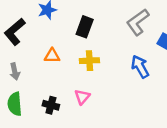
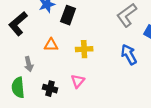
black rectangle: (85, 27) -> (68, 15), moved
gray arrow: (15, 71) -> (29, 64), moved

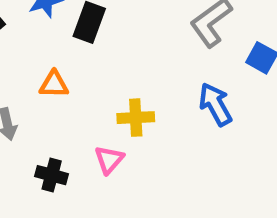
yellow cross: (84, 49) -> (136, 118), moved

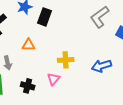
blue arrow: (215, 104) -> (102, 66), moved, turned -78

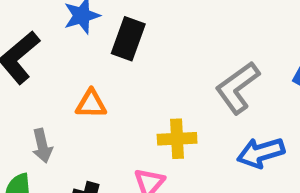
gray L-shape: (100, 17) -> (237, 88), moved

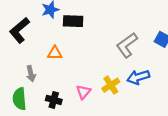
black rectangle: (128, 39) -> (73, 21), turned 72
yellow cross: (177, 139) -> (111, 85), moved, turned -30

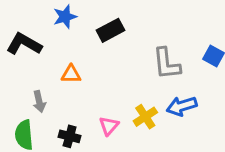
black rectangle: (73, 21) -> (110, 30), moved, turned -30
black L-shape: (19, 30) -> (24, 44), turned 70
gray L-shape: (127, 45) -> (167, 64), turned -60

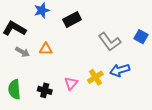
gray L-shape: (167, 64) -> (110, 42), turned -30
gray arrow: (39, 102) -> (22, 52), moved, turned -48

